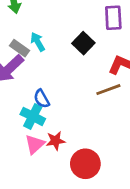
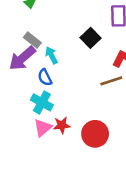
cyan arrow: (38, 42) -> (51, 55), moved
blue semicircle: (42, 99) -> (45, 77), moved
red circle: (85, 164) -> (95, 134), moved

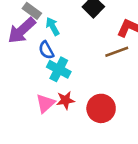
cyan cross: (42, 102) -> (59, 69), moved

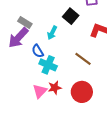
cyan arrow: (53, 26) -> (52, 33), moved, turned -120
brown line: (117, 52) -> (83, 59), moved, turned 60

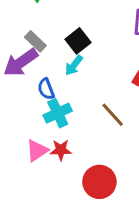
black square: (71, 16) -> (78, 41), moved
cyan cross: (48, 65) -> (58, 113), turned 30
red circle: (82, 92) -> (99, 182), moved

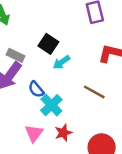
cyan arrow: (74, 65) -> (61, 62), moved, turned 36
pink triangle: (37, 151) -> (34, 133), moved

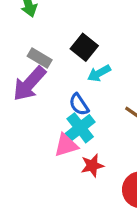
blue semicircle: (36, 89) -> (79, 104), moved
pink triangle: (34, 133) -> (66, 145), moved, turned 30

